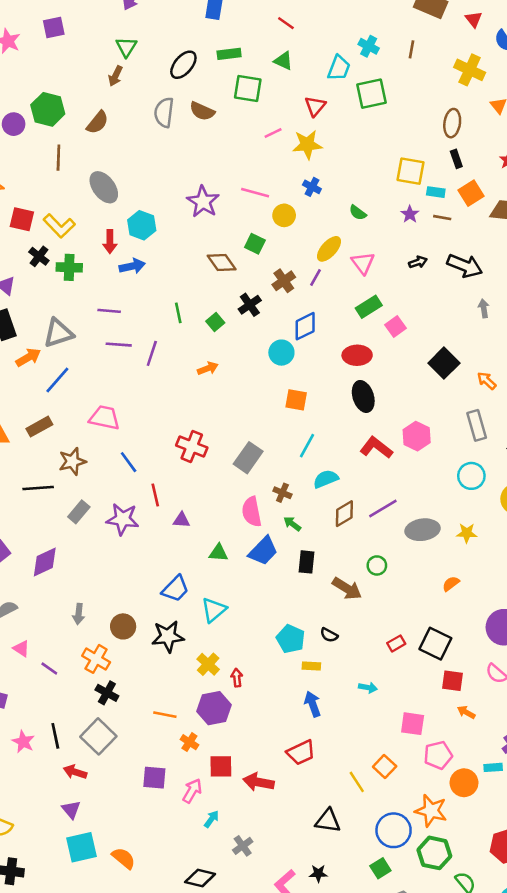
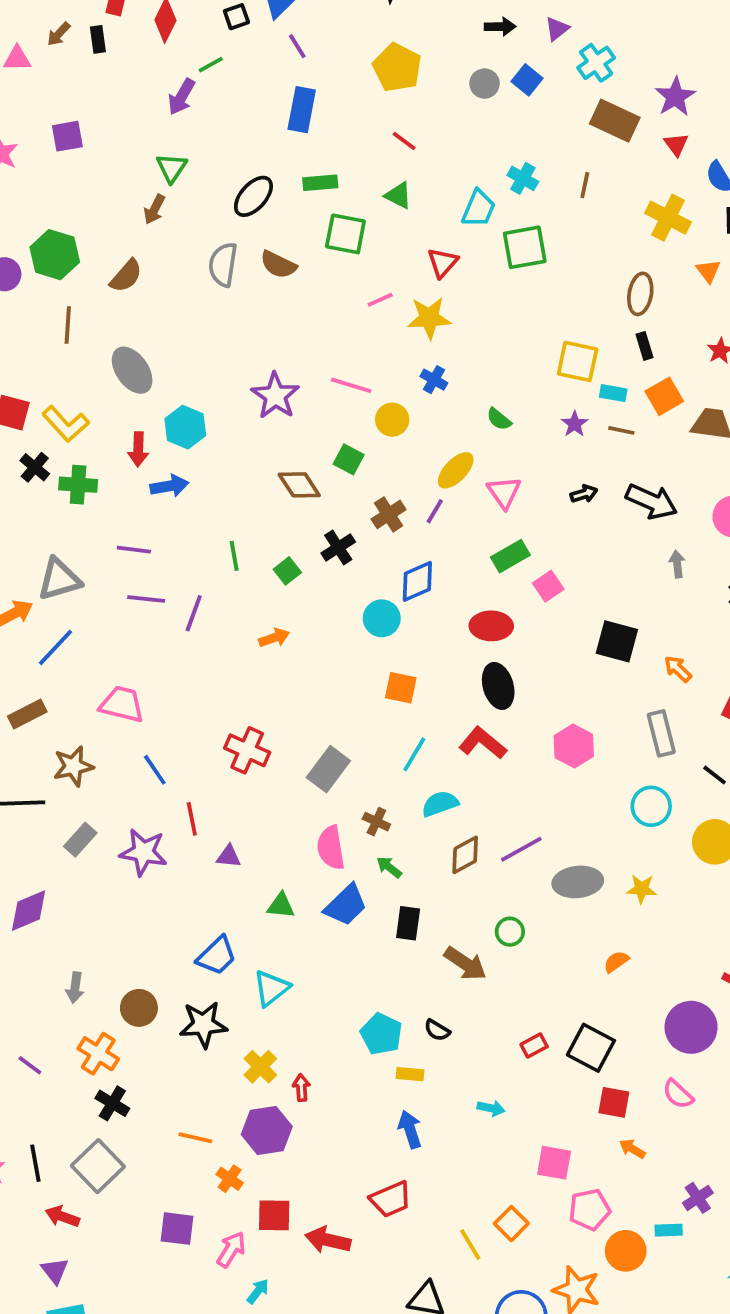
black square: (444, 363) -> (617, 641), turned -32
red L-shape: (376, 448) -> (483, 743), moved

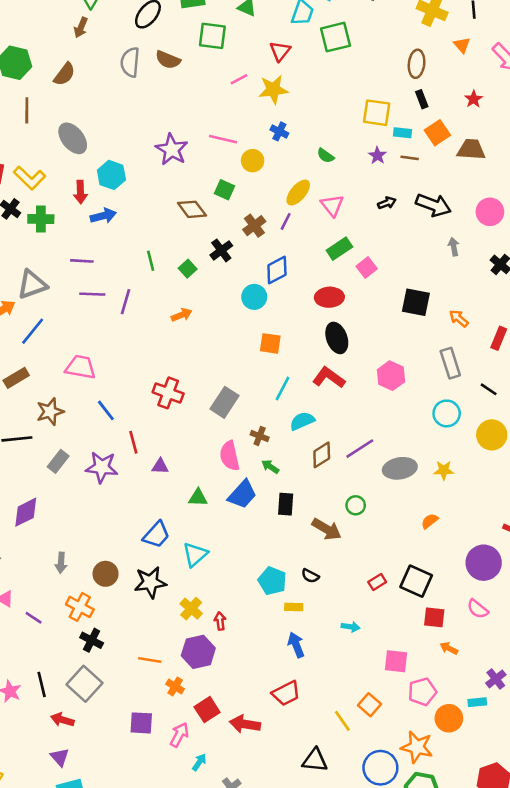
red square: (274, 1215) -> (207, 710), turned -30

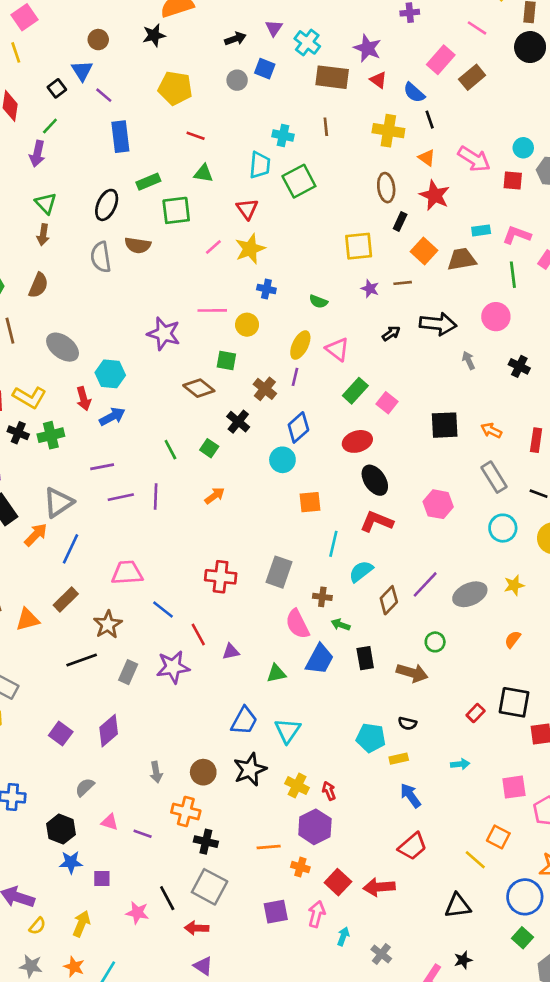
black rectangle: (422, 99) -> (400, 222), turned 60
red star: (474, 99) -> (435, 195), moved, size x1.6
cyan rectangle: (402, 133) -> (481, 230), moved

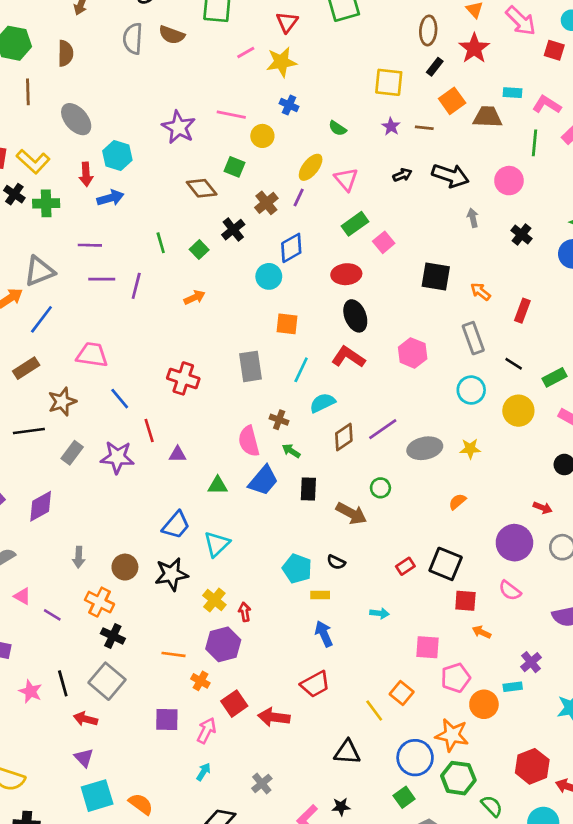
brown semicircle: (38, 285) -> (65, 53), turned -35
gray rectangle: (279, 572) -> (250, 366), moved, turned -40
cyan arrow: (343, 936) -> (204, 772), moved

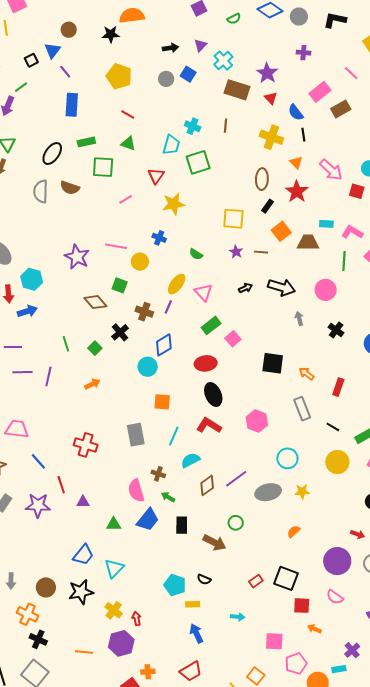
yellow star: (281, 62) -> (174, 204), moved
brown cross: (266, 203) -> (144, 312), turned -30
cyan circle: (471, 390) -> (287, 458), moved
orange cross: (200, 681) -> (148, 672), moved, turned -32

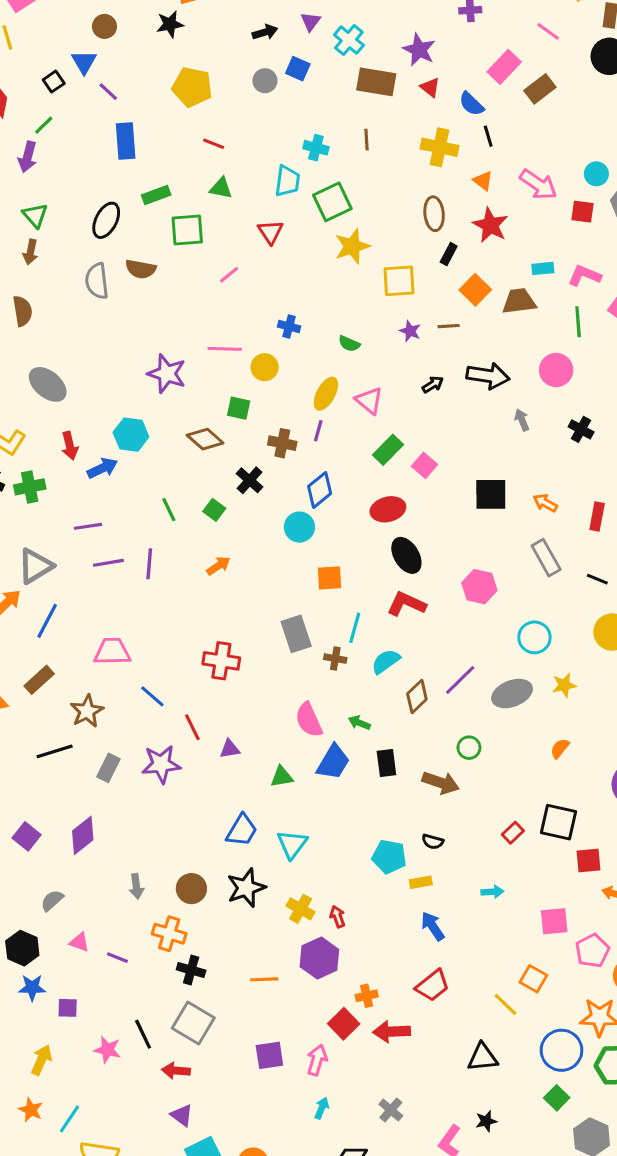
yellow star: (174, 204) -> (352, 246), moved
cyan hexagon: (32, 279) -> (131, 435), moved
brown cross: (158, 474) -> (335, 659), moved

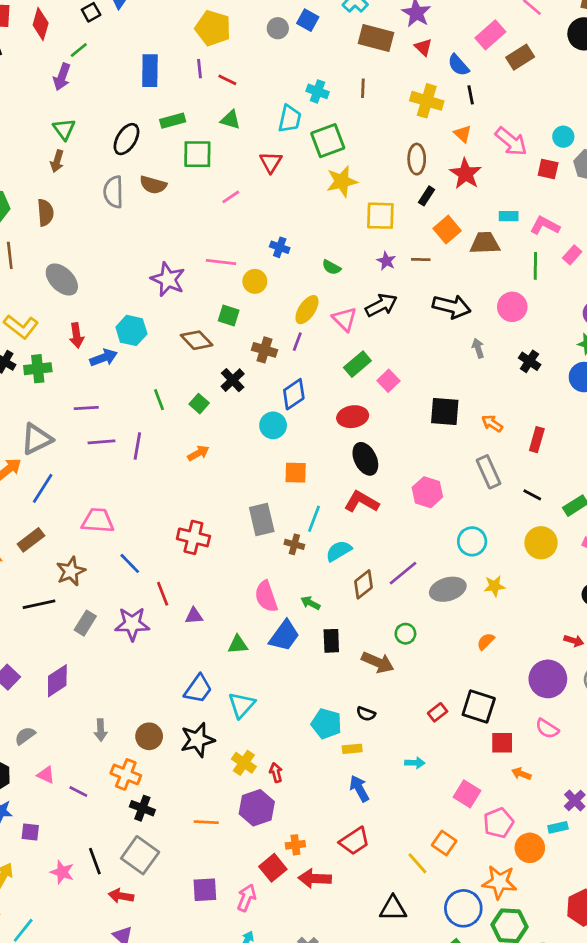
purple line: (108, 92) -> (199, 69), moved, turned 36
black arrow: (433, 384) -> (381, 305), moved, size x1.6
pink square: (554, 921) -> (467, 794), turned 32

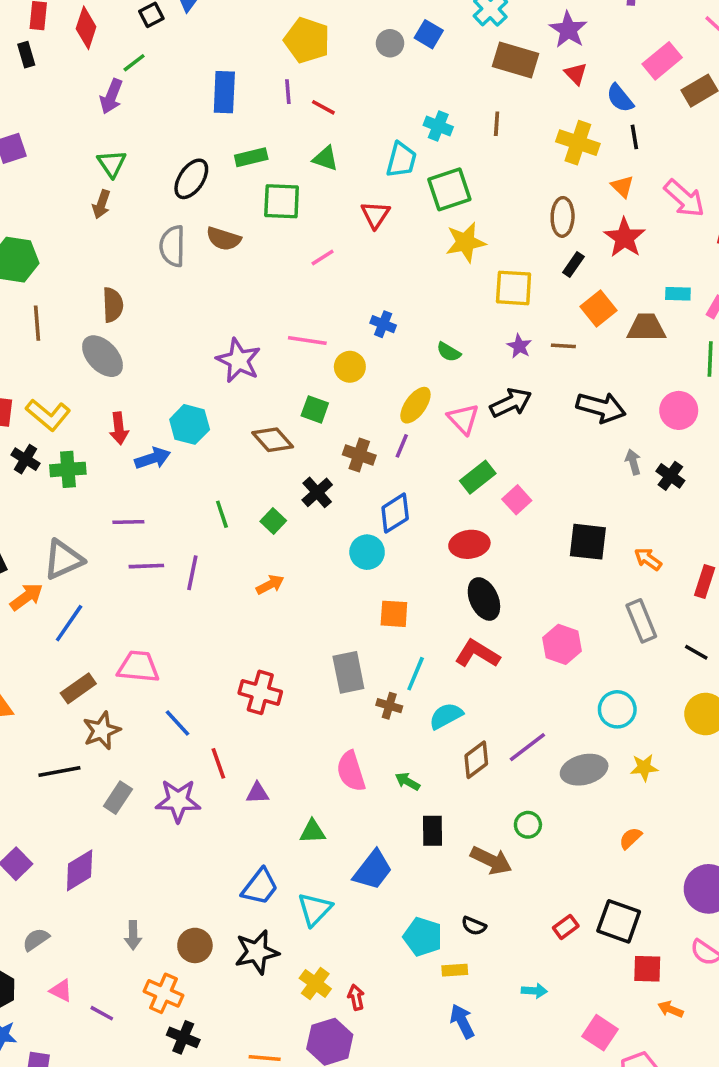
brown semicircle: (45, 213) -> (113, 305), moved
black cross: (530, 361) -> (670, 476), moved
brown rectangle: (31, 540) -> (78, 688), moved
blue trapezoid: (284, 636) -> (373, 870), moved

